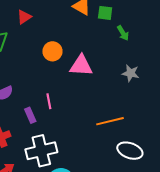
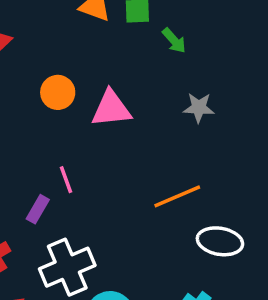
purple rectangle: (30, 115) -> (38, 209), turned 63

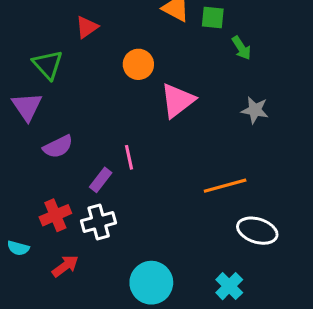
orange circle: (58, 92) -> (138, 64), moved
pink triangle: (111, 109) -> (178, 100), turned -39
white cross: (67, 267) -> (99, 222), moved, size x0.7

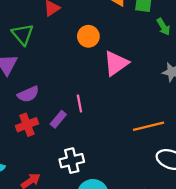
red cross: (55, 215) -> (27, 125), moved
white cross: (99, 222) -> (72, 161), moved

